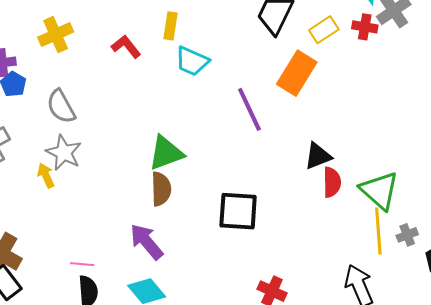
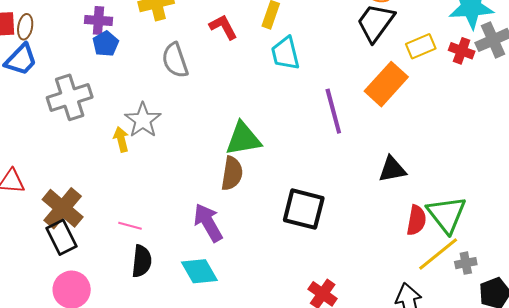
cyan trapezoid: (192, 61) -> (285, 53), turned 42
gray semicircle: (61, 107) -> (175, 60), moved
red semicircle: (332, 182) -> (416, 220), moved
yellow line: (378, 231) -> (438, 254), turned 45
pink line: (82, 264) -> (130, 226), moved

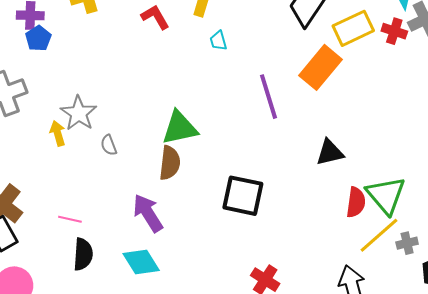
yellow rectangle: (421, 46) -> (353, 28), size x1.4
cyan trapezoid: (285, 53) -> (218, 41), size x0.6
gray semicircle: (175, 60) -> (109, 145), moved, size x0.6

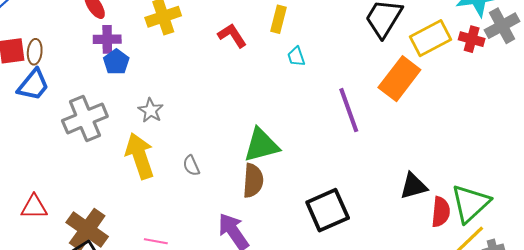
gray star: (79, 113) -> (151, 110), moved, size x0.7
yellow arrow: (58, 133) -> (140, 156), size x1.8
black triangle: (330, 152) -> (413, 186), moved
green triangle: (386, 195) -> (470, 203), turned 30
black square: (243, 196) -> (328, 210), turned -33

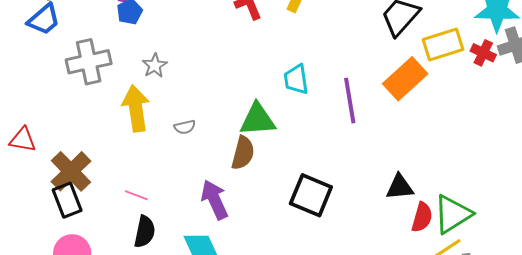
cyan trapezoid: (296, 56) -> (296, 79), moved, size x1.5
gray semicircle: (191, 166) -> (185, 127), turned -90
black square: (328, 210) -> (311, 195), turned 36

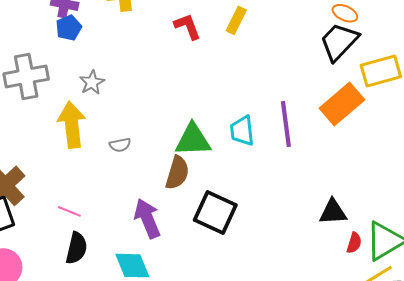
cyan trapezoid: (296, 79) -> (242, 131), moved
black square: (311, 195) -> (215, 213), moved
red semicircle: (422, 217) -> (354, 243), size x0.7

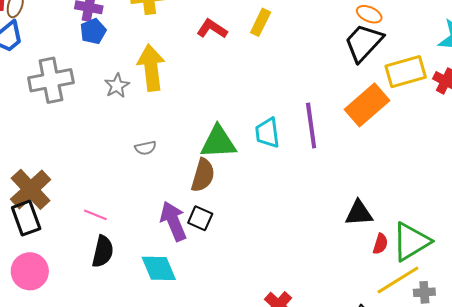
red L-shape: (188, 26) -> (212, 29), turned -36
yellow arrow: (72, 125) -> (151, 68), moved
black square: (215, 213) -> (200, 218), moved, size x0.6

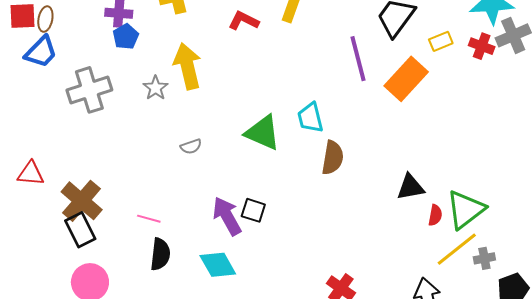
yellow rectangle: (406, 72) -> (441, 41), size x0.6
purple line: (311, 125) -> (358, 59), moved
green triangle: (218, 142) -> (263, 133), turned 33
brown semicircle: (203, 175) -> (333, 158), moved

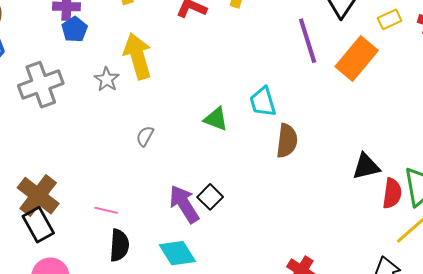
green triangle: (263, 133) -> (216, 119), size x0.7
gray semicircle: (191, 146) -> (145, 136), turned 140
black square: (253, 210) -> (210, 197), turned 30
red semicircle: (435, 215) -> (392, 193), size x1.4

